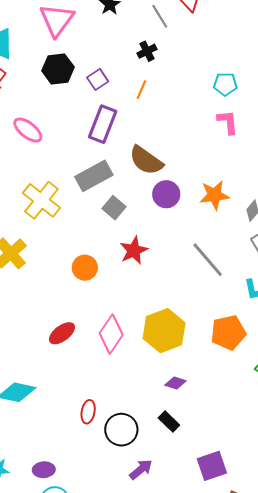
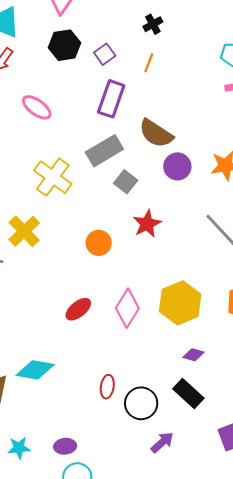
black rectangle: (169, 422) -> (188, 394), size x1.4

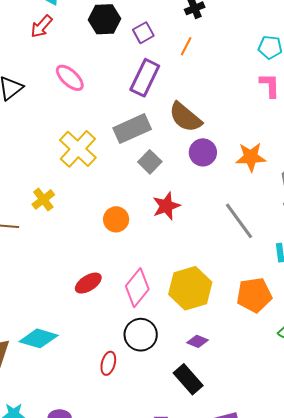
yellow cross: (24, 231) -> (43, 199), size x0.7
black circle: (141, 403) -> (141, 335), moved

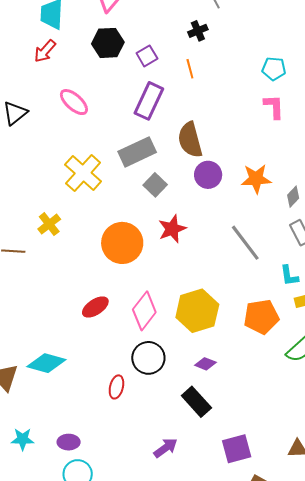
orange line: (186, 46) -> (190, 69), turned -42
brown semicircle: (185, 117) -> (190, 140), turned 36
orange circle: (116, 219) -> (122, 243), size x1.6

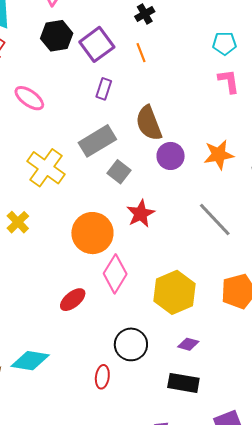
purple square: (147, 56) -> (97, 44), size x1.6
purple rectangle: (149, 101) -> (104, 89), size x0.6
pink diamond: (144, 311) -> (115, 274), moved
black rectangle: (196, 402) -> (183, 383), turned -32

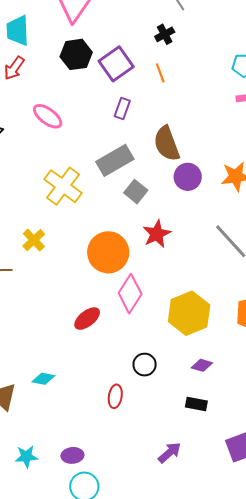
black circle: (131, 344) -> (145, 365), size x0.7
cyan diamond: (30, 361) -> (43, 379), size x0.6
black rectangle: (183, 383) -> (196, 404), size x0.7

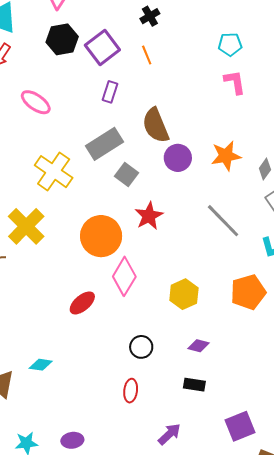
yellow cross: (34, 240) -> (26, 226), size x1.6
yellow hexagon: (189, 313) -> (184, 294), size x0.7
red ellipse: (115, 396) -> (131, 391), moved

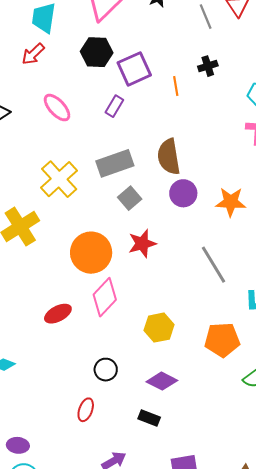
black cross: (150, 16) -> (208, 66), moved
purple rectangle: (110, 92) -> (114, 106), moved
purple diamond: (199, 346) -> (162, 381), size x1.4

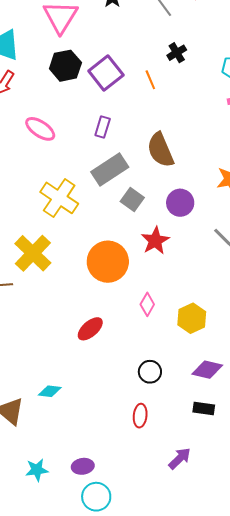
purple rectangle: (114, 106) -> (103, 127), moved
purple circle: (183, 193) -> (180, 203), moved
pink diamond: (105, 297) -> (147, 304), moved, size x0.6

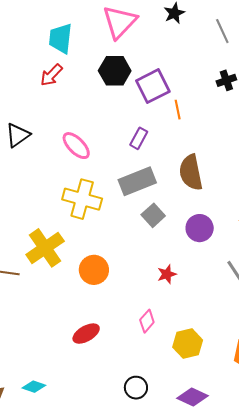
orange line: (150, 80) -> (178, 110), moved
pink ellipse: (40, 129) -> (76, 146), moved
yellow cross: (59, 198) -> (82, 199), turned -30
red star: (155, 241) -> (167, 274), moved, size x0.7
orange circle: (108, 262) -> (94, 270), moved, size x0.7

